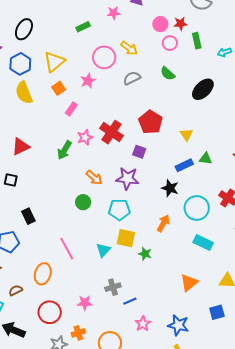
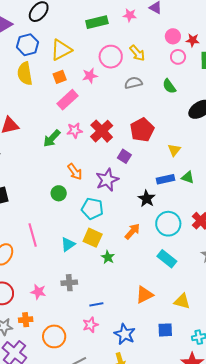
green rectangle: (83, 27) -> (97, 22), size x1.5
pink rectangle: (71, 109) -> (67, 100), size x1.5
purple star: (127, 178) -> (107, 180), turned 30
blue line: (130, 301) -> (96, 304), moved

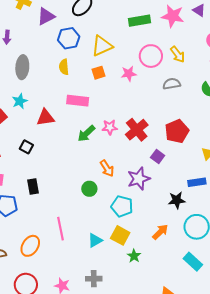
pink star: (130, 15) -> (173, 16), size x1.6
yellow semicircle: (25, 74) -> (64, 67), size x0.7
pink rectangle: (67, 100) -> (78, 101), moved, turned 45
black star: (147, 199) -> (177, 200), turned 30

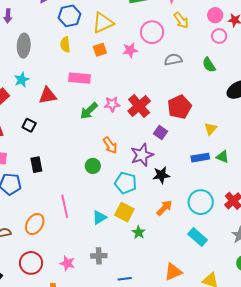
yellow arrow: (178, 54) -> (181, 20), moved
black star: (177, 200) -> (161, 175), moved

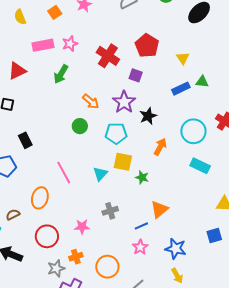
pink star: (112, 104) -> (70, 44), moved
orange triangle: (173, 272) -> (159, 209), moved

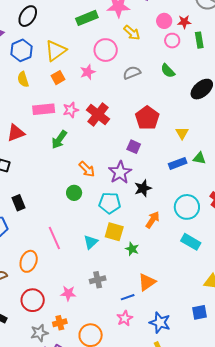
red cross: (108, 56) -> (98, 114), moved

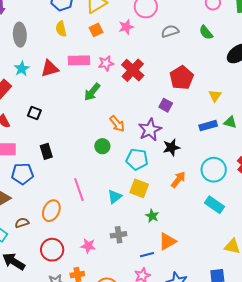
red triangle: (16, 133) -> (50, 69), moved
green star: (132, 249) -> (152, 216), moved

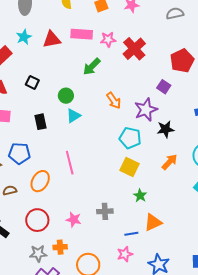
green circle: (102, 146) -> (66, 96), moved
blue pentagon: (22, 174) -> (19, 153), moved
cyan triangle: (115, 197) -> (73, 116), moved

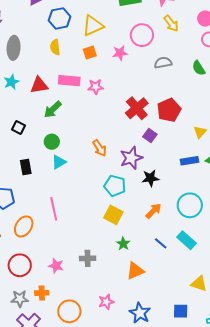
red cross: (134, 49) -> (137, 108), moved
green arrow: (92, 67) -> (53, 109), moved
blue line: (131, 234) -> (161, 243), moved, turned 48

